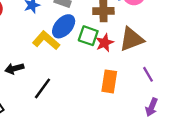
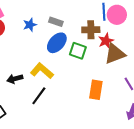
yellow L-shape: (46, 40) -> (42, 71), moved
red star: (105, 43) -> (106, 41), moved

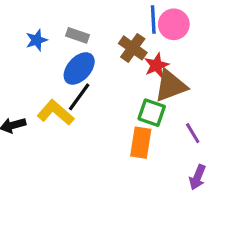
brown cross: (91, 30) -> (133, 48), turned 36
green square: (78, 51) -> (152, 113), moved
black line: (39, 96) -> (79, 97), moved

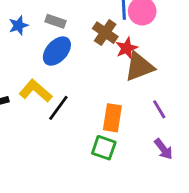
black line: (79, 97) -> (58, 108), moved
green square: (152, 113) -> (104, 148), moved
purple arrow: (197, 177) -> (163, 149), turned -60

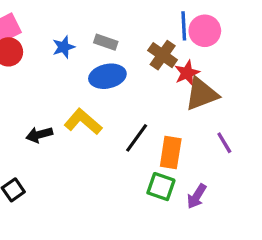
blue ellipse: (57, 51) -> (107, 76), turned 36
black line: (58, 108) -> (137, 138), moved
purple arrow: (163, 149) -> (197, 196), moved, turned 70

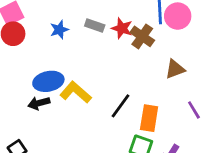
red star: (187, 73) -> (122, 28), moved, turned -30
blue ellipse: (107, 76) -> (48, 81), moved
brown triangle: (202, 94) -> (175, 69), size x0.7

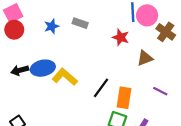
red star: (122, 28) -> (121, 37), moved
brown cross: (142, 36) -> (166, 32), moved
black arrow: (39, 103) -> (20, 70), moved
purple line: (194, 110) -> (160, 91), turned -32

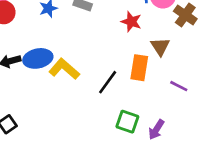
brown triangle: (145, 58) -> (160, 47), turned -42
orange rectangle: (124, 98) -> (139, 68), moved

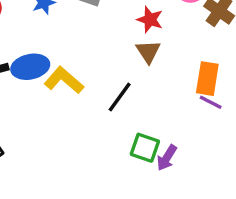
brown triangle: (160, 47) -> (148, 52), moved
orange rectangle: (139, 68) -> (207, 79), moved
purple arrow: (156, 130) -> (167, 158), moved

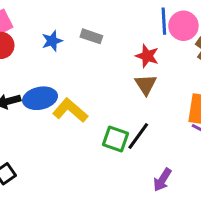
black line: (120, 97) -> (138, 136), moved
green square: (145, 148) -> (116, 139), moved

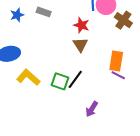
yellow L-shape: (70, 110) -> (28, 77), moved

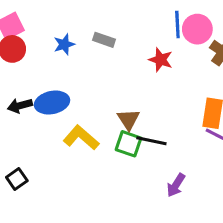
brown triangle: (80, 45) -> (128, 119), moved
black line: (75, 79) -> (151, 141), turned 66

